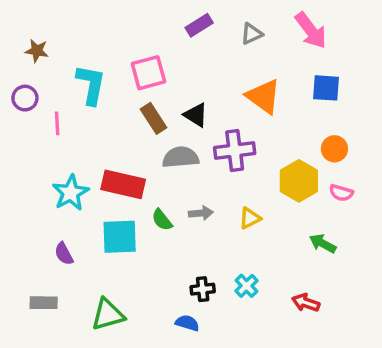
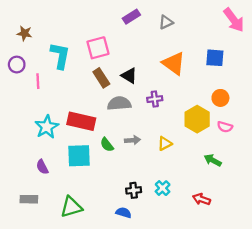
pink arrow: (311, 30) -> (234, 20), moved
purple cross: (235, 150) -> (155, 99), size x0.6

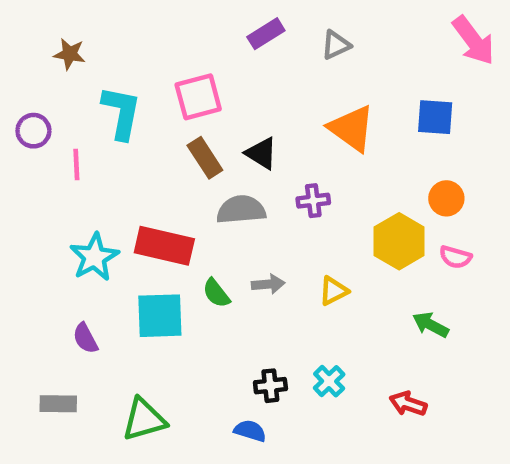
brown star: (24, 33) -> (70, 54), moved

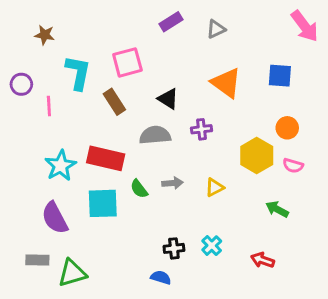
brown rectangle: (205, 158) -> (114, 102), moved
purple semicircle: (85, 338) -> (55, 218), size x1.6
green triangle: (144, 420) -> (72, 273), moved

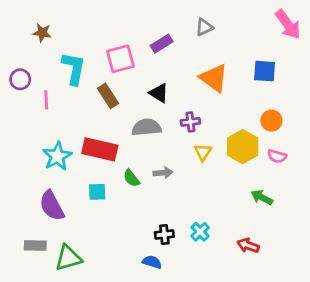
purple rectangle: (171, 22) -> (162, 44), moved
yellow triangle: (215, 187) -> (203, 152), moved, turned -30
cyan square: (103, 203) -> (97, 192), size x0.6

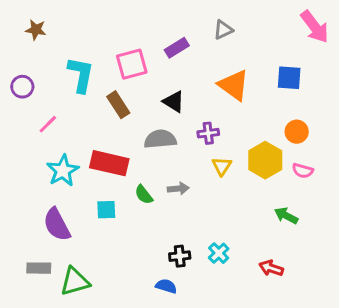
brown star: (42, 33) -> (36, 30), moved
pink line: (46, 100) -> (48, 124), moved, turned 48

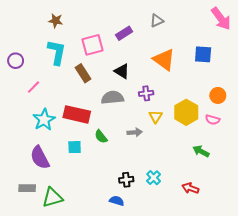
brown star: (36, 30) -> (56, 21), moved
orange circle: (297, 132) -> (218, 95), moved
gray arrow: (178, 189) -> (135, 132), moved

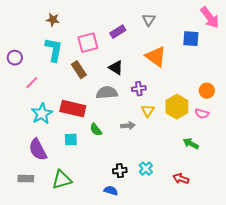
gray triangle: (157, 21) -> (149, 20), turned -32
blue square: (203, 54) -> (191, 39), moved
green triangle: (52, 198) -> (62, 180), moved

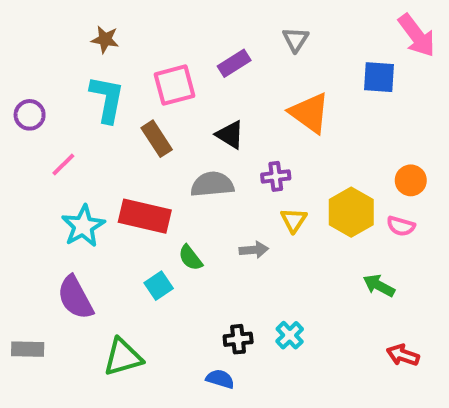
cyan square: (71, 140) -> (159, 286), moved, turned -32
gray rectangle: (26, 179) -> (28, 349), moved
red arrow: (181, 179) -> (403, 355), moved

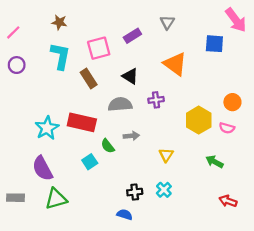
pink line: (63, 164) -> (13, 32), moved
yellow triangle: (294, 220) -> (166, 155), moved
gray arrow: (254, 250) -> (131, 136), moved
green triangle: (123, 357) -> (56, 199), moved

